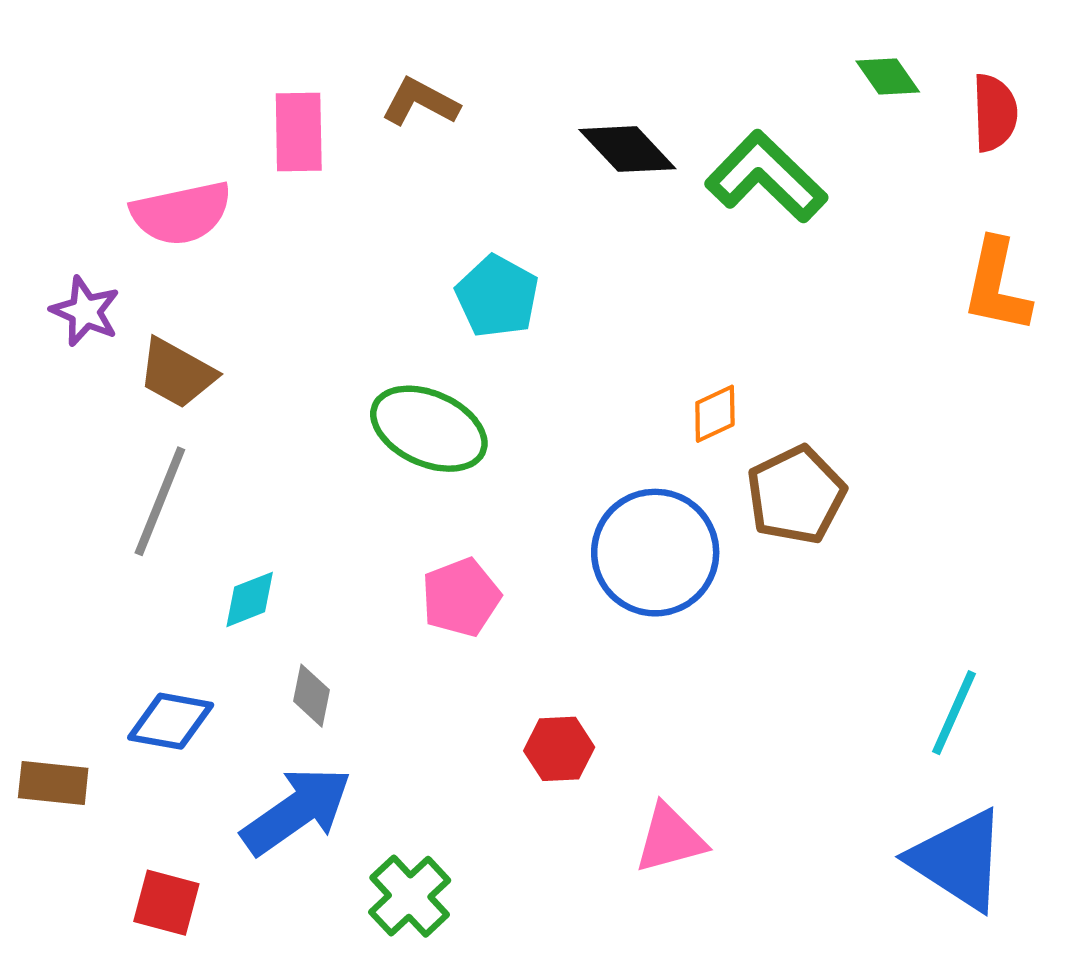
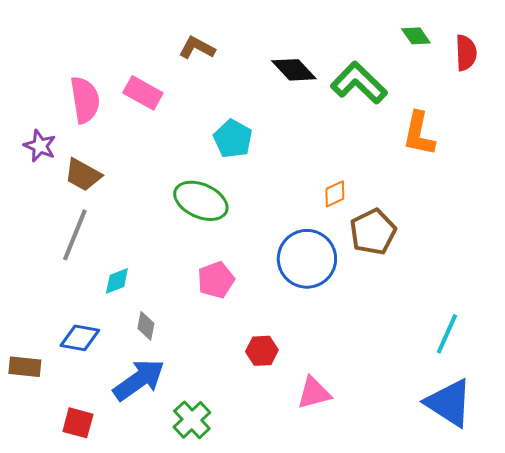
pink rectangle: (299, 132) -> (143, 93), moved, turned -60
pink semicircle: (181, 213) -> (85, 100), turned -87
orange L-shape: (997, 286) -> (419, 134), moved

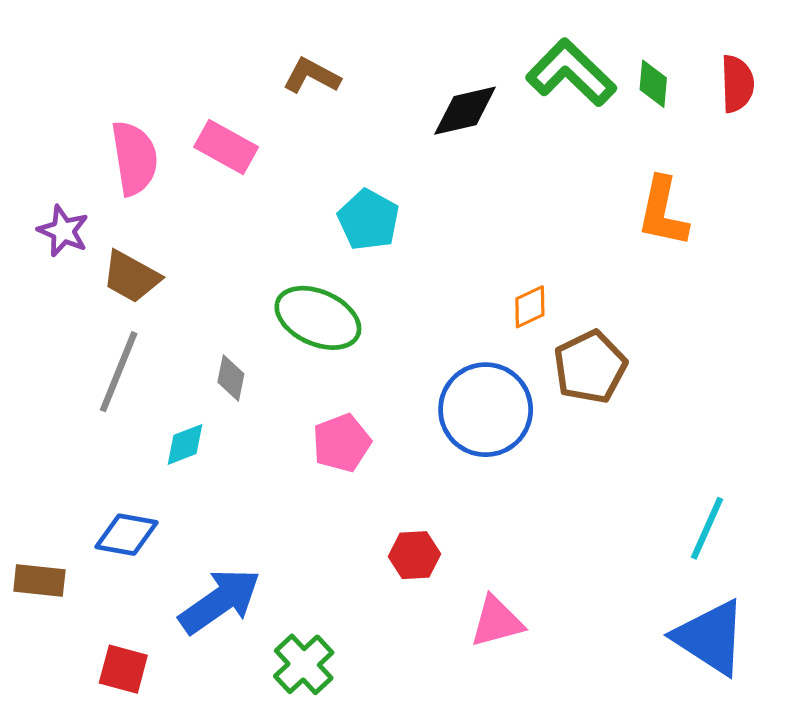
green diamond: (416, 36) -> (653, 84), moved, turned 40
black diamond: (294, 70) -> (465, 111), turned -60
green L-shape: (359, 83) -> (571, 73), moved
gray diamond: (146, 326) -> (231, 378), moved

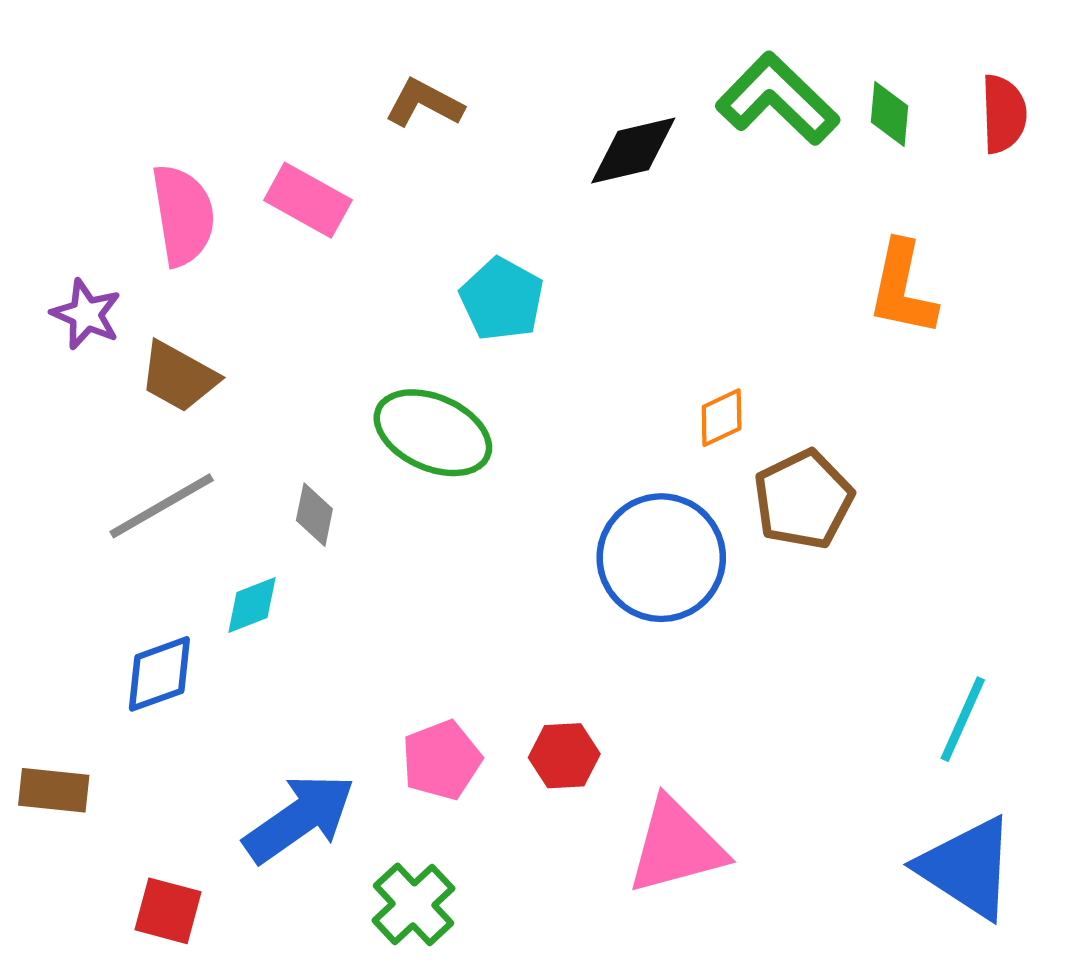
gray line: (119, 372) -> (162, 506), turned 38
pink pentagon: (342, 443) -> (442, 760), moved
blue diamond: (126, 535) -> (159, 674), moved, turned -30
pink triangle: (497, 622) -> (676, 846), size x1.4

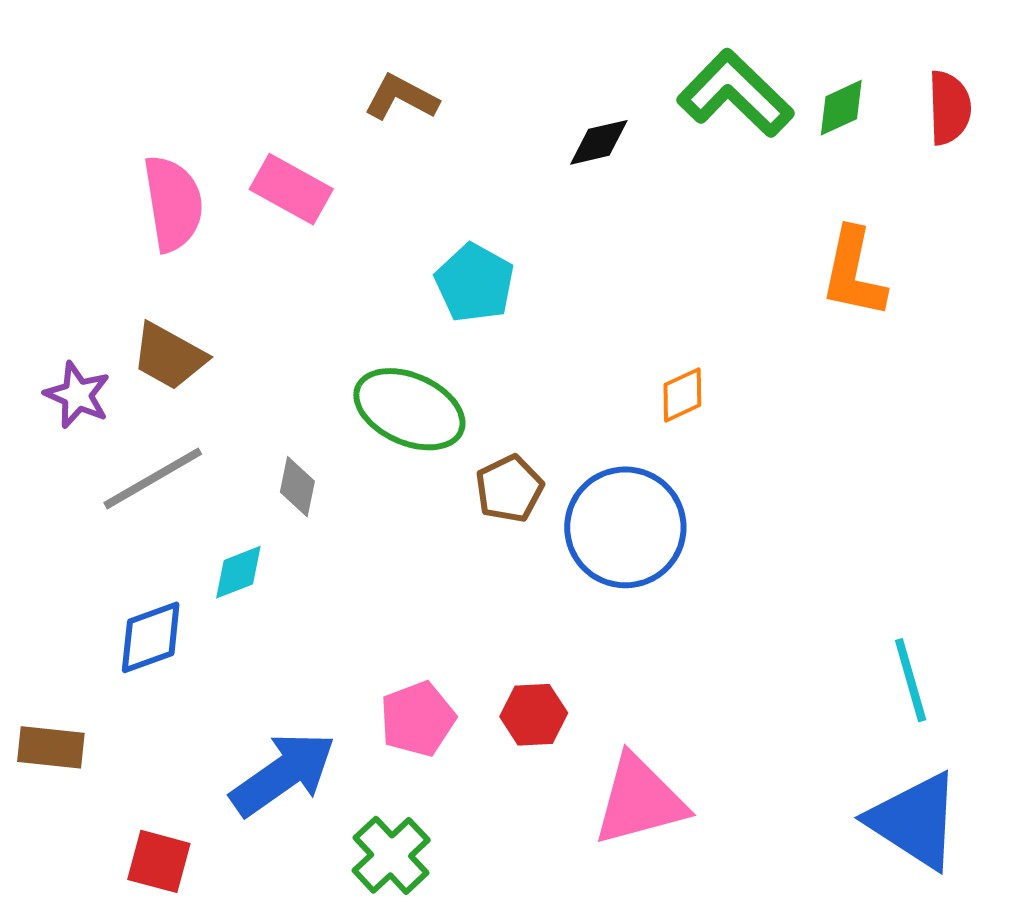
green diamond: (890, 114) -> (841, 108), turned 60
black diamond: (633, 151) -> (599, 142), size x0.7
purple star: (86, 314) -> (77, 395), moved
brown pentagon: (803, 499) -> (509, 489), moved, size x0.7
cyan line: (963, 719) -> (911, 680), turned -40

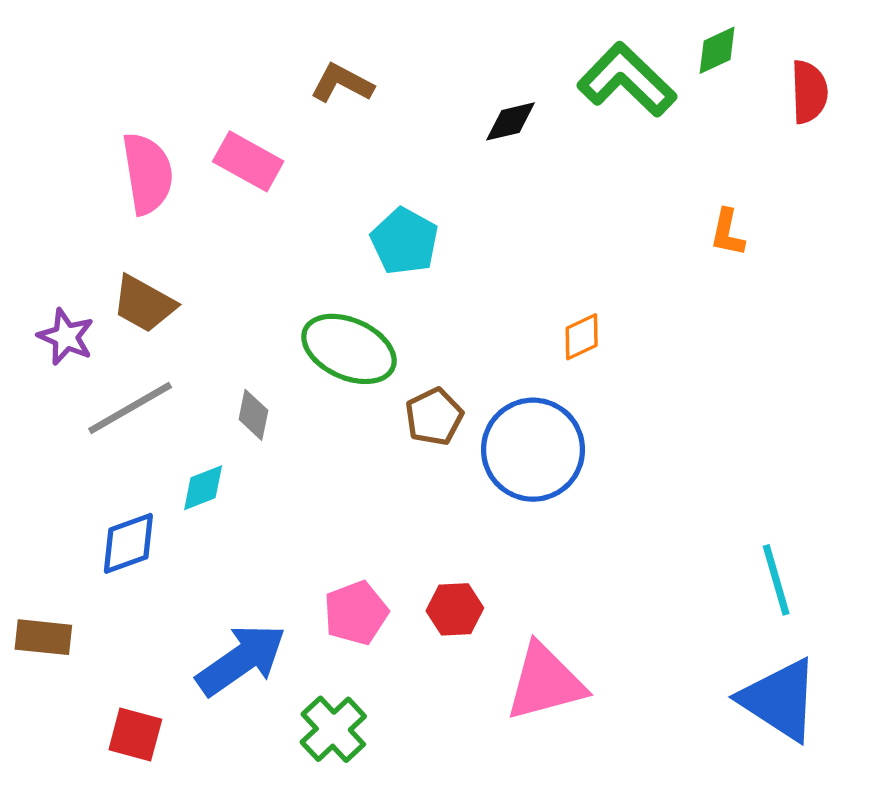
green diamond: (841, 108) -> (717, 50), moved
orange L-shape: (854, 273) -> (728, 233), size x0.6

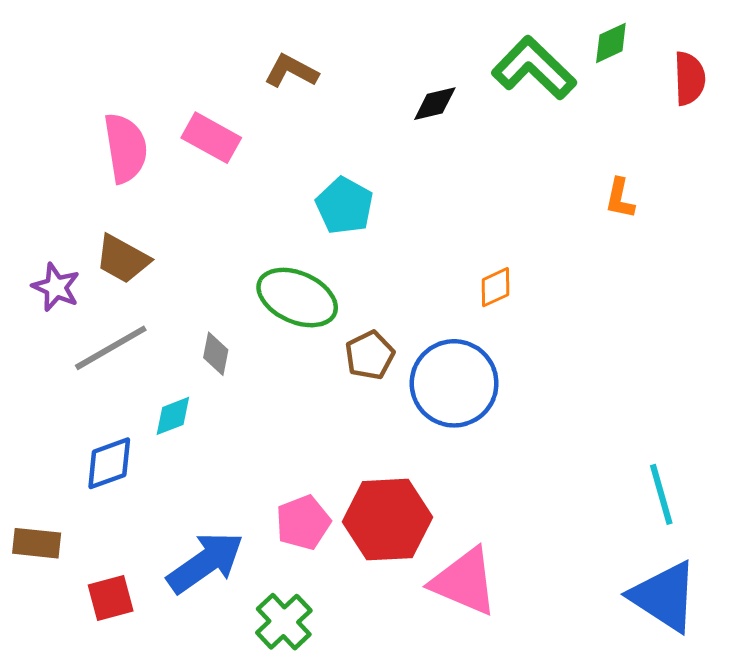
red hexagon: (455, 609) -> (387, 520), size x1.8
pink triangle: (545, 682) -> (464, 582), turned 38
red square: (135, 734) -> (111, 598), moved, turned -30

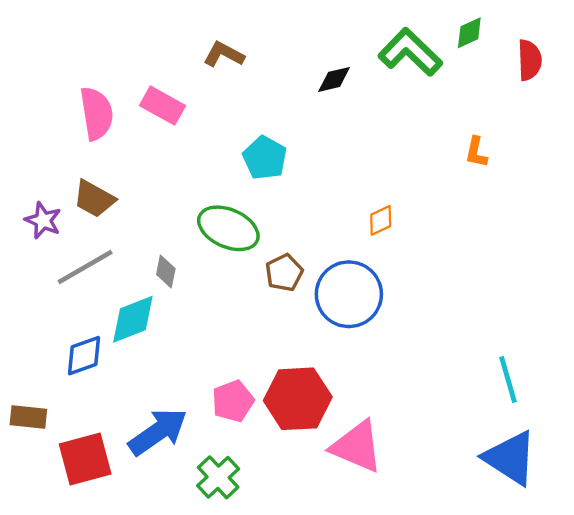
cyan diamond: (173, 416) -> (133, 319), size x1.6
red square: (111, 598) -> (85, 459), size x1.5

